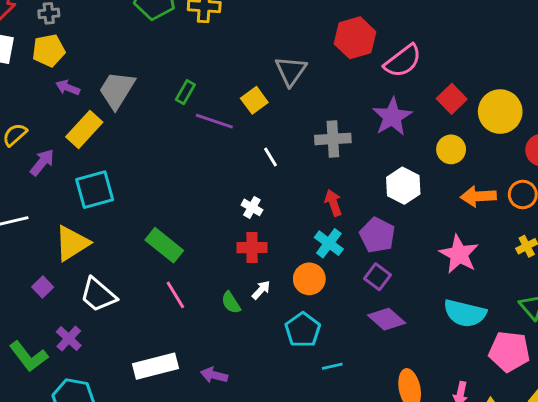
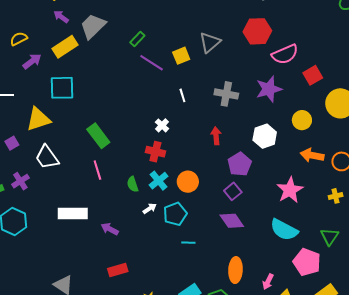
red square: (452, 99) -> (313, 75), moved
cyan cross: (329, 243) -> (159, 181), moved
white arrow: (261, 290) -> (150, 209), moved

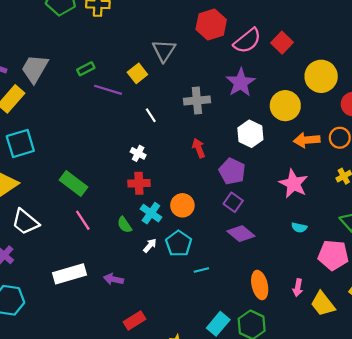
green rectangle: (137, 39) -> (86, 69), turned 35
red square: (313, 75) -> (282, 43), moved
yellow circle: (302, 120) -> (285, 106), size x1.4
cyan semicircle: (284, 230) -> (299, 228), size x0.5

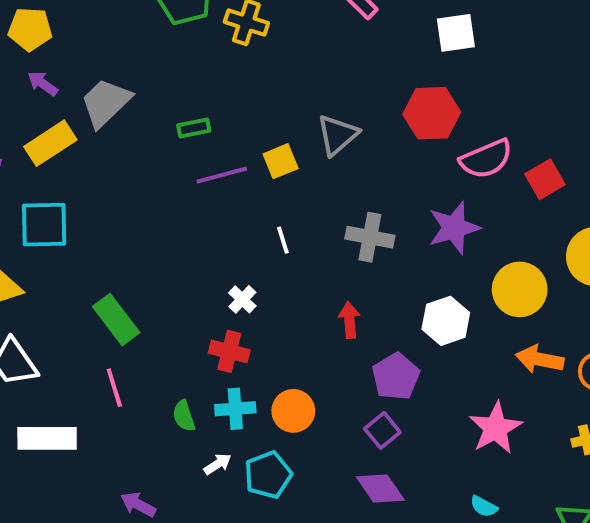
purple line: (108, 90) -> (222, 175), turned -48
cyan cross: (151, 213) -> (235, 409), turned 35
white rectangle: (70, 274) -> (47, 438), moved

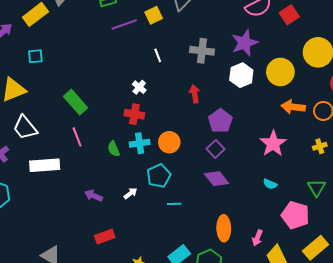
cyan square: (44, 225) -> (35, 56), size x0.6
white hexagon: (446, 321) -> (241, 75), moved
white arrow: (218, 464) -> (130, 193), moved

